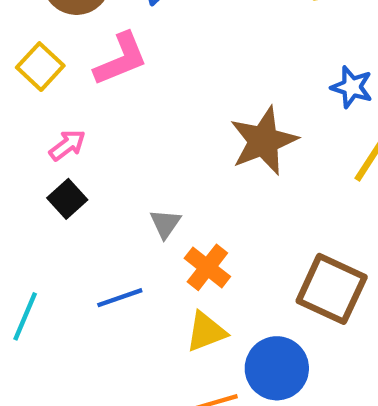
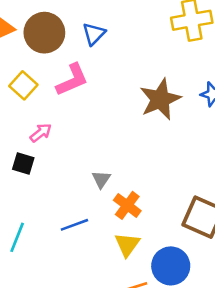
brown star: (263, 141) -> (160, 99), moved
black square: (67, 199) -> (23, 164), moved, turned -30
yellow triangle: (206, 332) -> (127, 245), turned -32

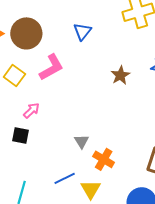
blue triangle: (94, 34) -> (82, 31), moved
brown star: (160, 99) -> (120, 75), size x0.6
yellow triangle: (127, 245) -> (91, 189), moved

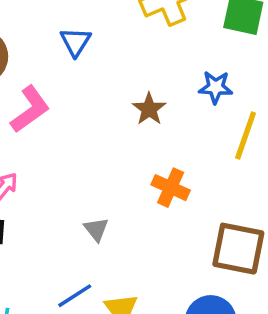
orange cross: (104, 159) -> (171, 188), moved

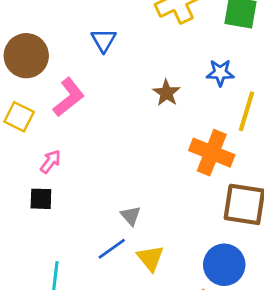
orange cross: (171, 188) -> (212, 153), moved, size x1.4
gray triangle: (96, 229) -> (131, 216), moved

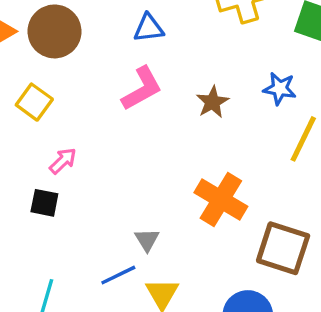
blue triangle: (104, 40) -> (149, 28), turned 44
pink L-shape: (69, 97) -> (142, 89), moved
orange cross: (212, 153) -> (221, 199), moved

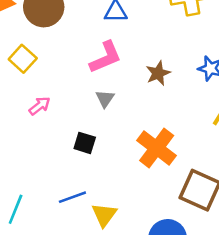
black square: (44, 203) -> (85, 143), moved
gray triangle: (147, 240) -> (105, 99), moved

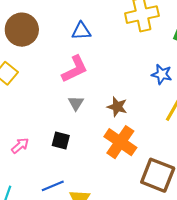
brown star: (158, 73) -> (117, 107), moved, turned -30
pink arrow: (40, 106) -> (20, 145), moved

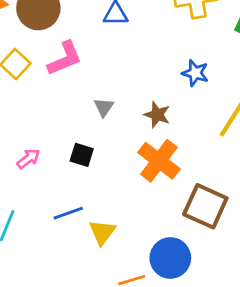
pink L-shape: (75, 69) -> (65, 58), moved
blue star: (162, 74) -> (195, 73), moved

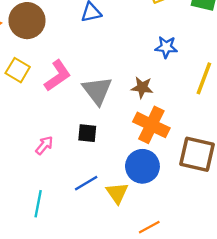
pink L-shape: (65, 58) -> (58, 76), moved
gray triangle: (104, 107) -> (97, 91), size x1.8
blue circle: (170, 258) -> (142, 166), moved

